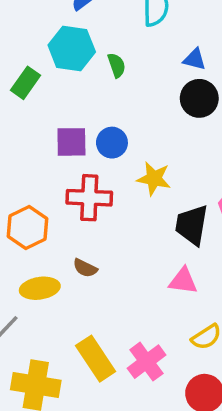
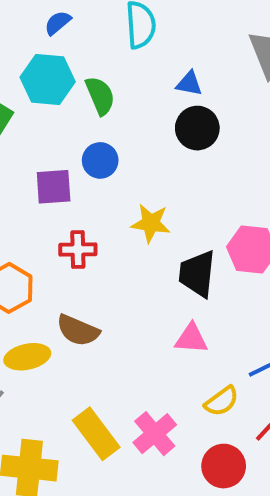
green semicircle: (117, 65) -> (100, 96), size x1.4
blue circle: (112, 143) -> (100, 160), moved
red cross: (89, 198) -> (78, 249), size x0.7
brown semicircle: (85, 268) -> (78, 330), size x1.5

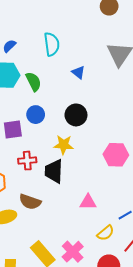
blue triangle: (189, 84) -> (78, 72), turned 32
black circle: (197, 128) -> (76, 115), moved
black trapezoid: (197, 274) -> (54, 171), moved

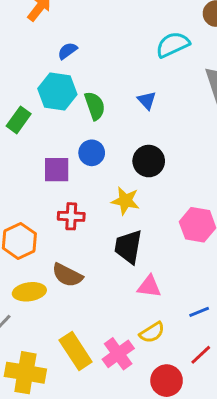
cyan semicircle: (52, 44) -> (173, 45), moved, turned -115
blue triangle: (78, 72) -> (147, 100), moved
black trapezoid: (54, 171) -> (128, 247), moved
yellow semicircle: (106, 233) -> (152, 332), moved

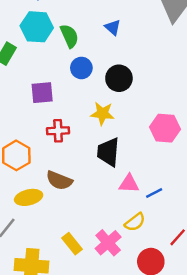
blue circle: (92, 153) -> (81, 68), moved
blue line: (199, 312) -> (154, 193), moved
yellow rectangle: (76, 351) -> (72, 244), size x0.7

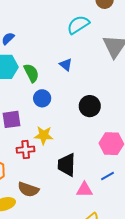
black circle: (119, 78) -> (90, 106), moved
yellow star: (102, 113) -> (44, 135), moved
blue line: (154, 193) -> (108, 176), moved

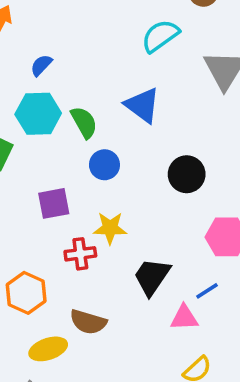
blue triangle: (66, 65) -> (142, 105), size x1.6
black trapezoid: (67, 165) -> (152, 277), turned 35
blue line: (108, 176) -> (207, 291), moved

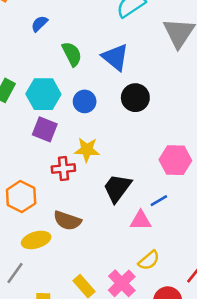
cyan hexagon: (38, 114) -> (43, 94), moved
green semicircle: (84, 122) -> (72, 54), moved
black circle: (187, 174) -> (135, 98), moved
purple square: (54, 203) -> (45, 129), turned 30

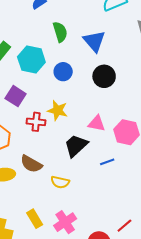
purple square: (45, 129) -> (16, 96), moved
pink triangle: (141, 220) -> (97, 123), moved
yellow semicircle: (149, 260) -> (60, 182), moved, turned 42

